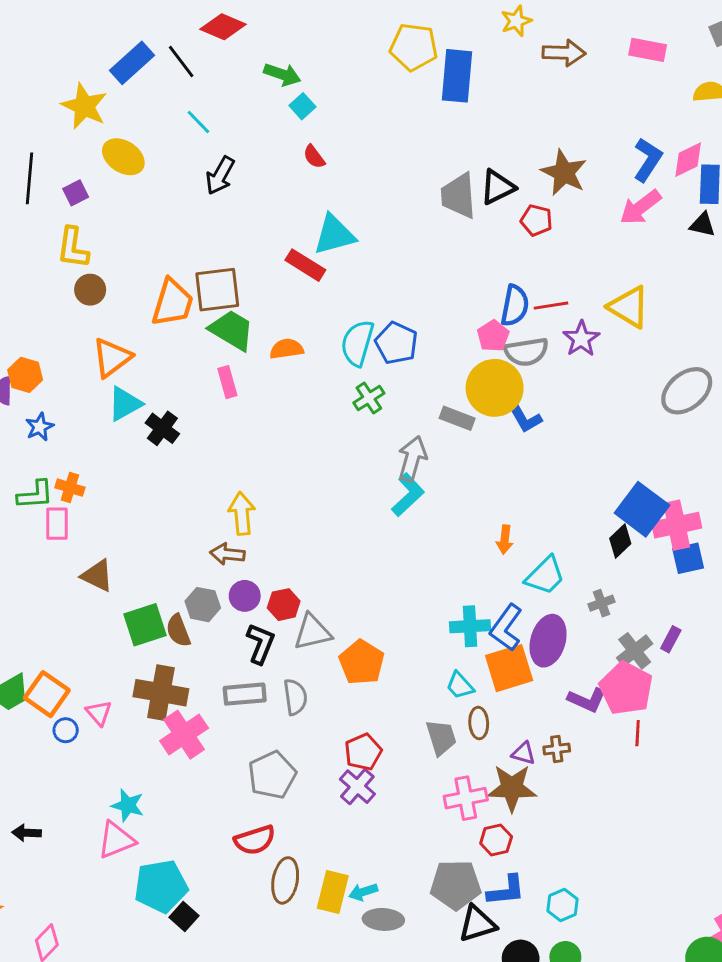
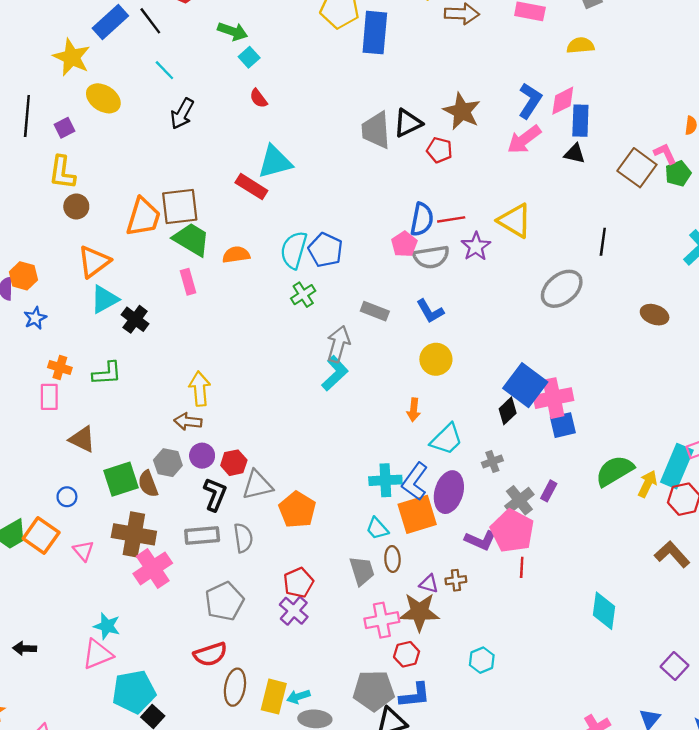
yellow circle: (495, 388) -> (436, 359), moved, size x0.7
green L-shape: (35, 495) -> (107, 373), moved
blue circle: (66, 730) -> (67, 497), moved
cyan hexagon: (562, 905) -> (482, 660), moved

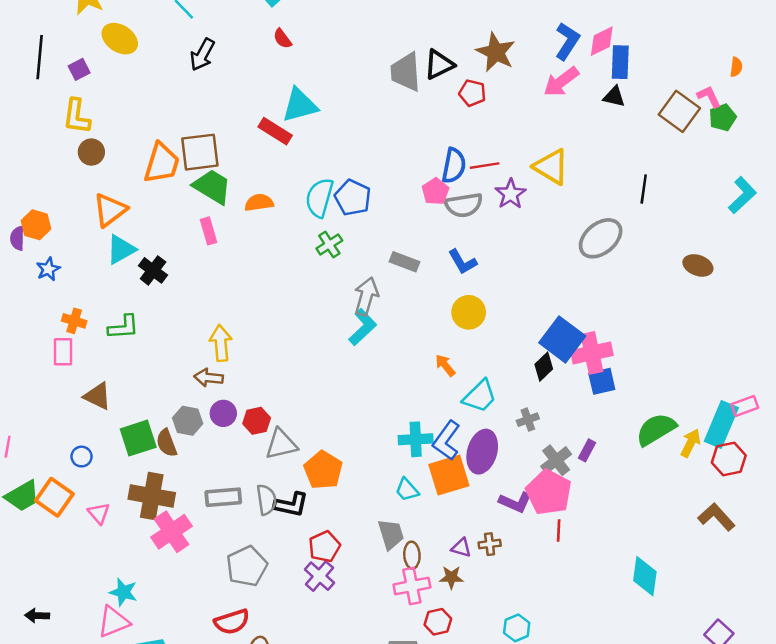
orange arrow: (414, 410) -> (445, 365), turned 135
black L-shape: (215, 494) -> (291, 505), moved, turned 80
brown ellipse: (392, 559) -> (412, 555), moved
brown star: (419, 612) -> (451, 577), size x0.6

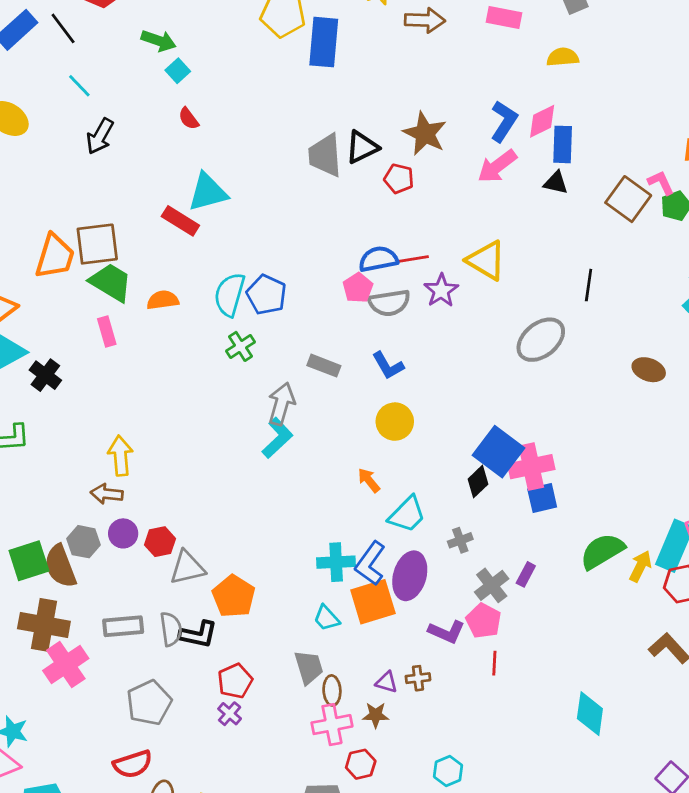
blue semicircle: (454, 166) -> (378, 259), turned -112
brown semicircle: (167, 443) -> (60, 566), size x1.4
pink pentagon: (549, 492) -> (483, 621), size x0.7
purple cross: (319, 576) -> (230, 714), size x0.7

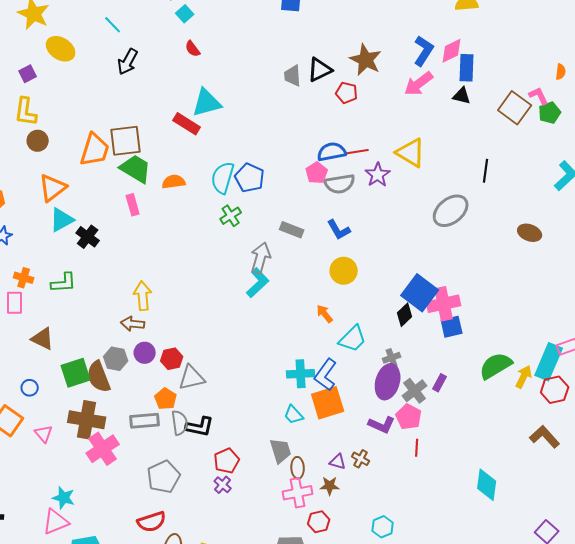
gray trapezoid: (325, 155) -> (293, 76), size x0.7
purple ellipse: (410, 576) -> (388, 382), moved
orange pentagon: (234, 596) -> (166, 399), moved, size x0.7
brown cross: (418, 678) -> (361, 459), turned 36

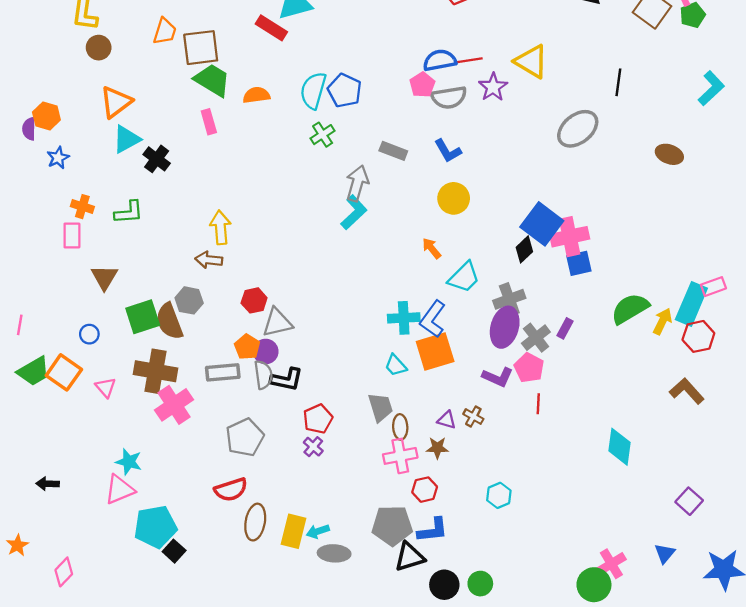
orange trapezoid: (95, 150) -> (165, 31), moved, size x0.7
brown triangle: (43, 339) -> (104, 277), turned 35
purple circle: (145, 353) -> (266, 352), moved
gray cross: (392, 358) -> (509, 299), size x1.5

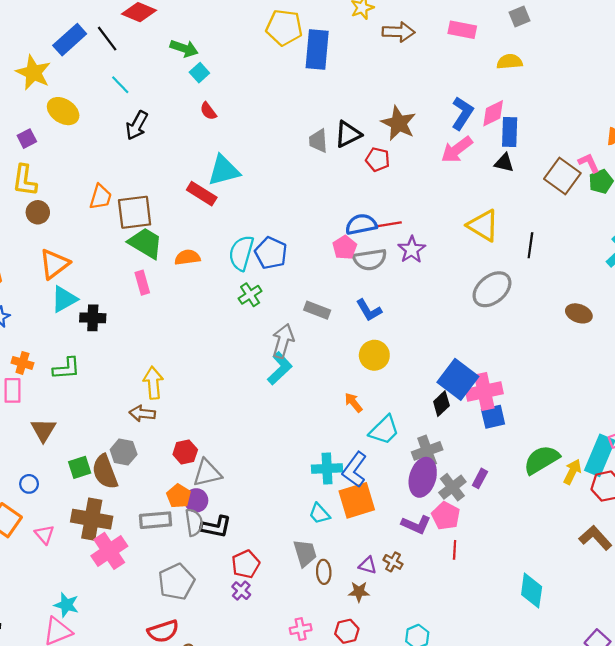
yellow triangle: (531, 61) -> (483, 225), moved
black cross: (157, 159) -> (93, 318), turned -35
green square: (143, 317) -> (80, 467), size x0.7
pink cross: (400, 456) -> (301, 629), moved, size x0.7

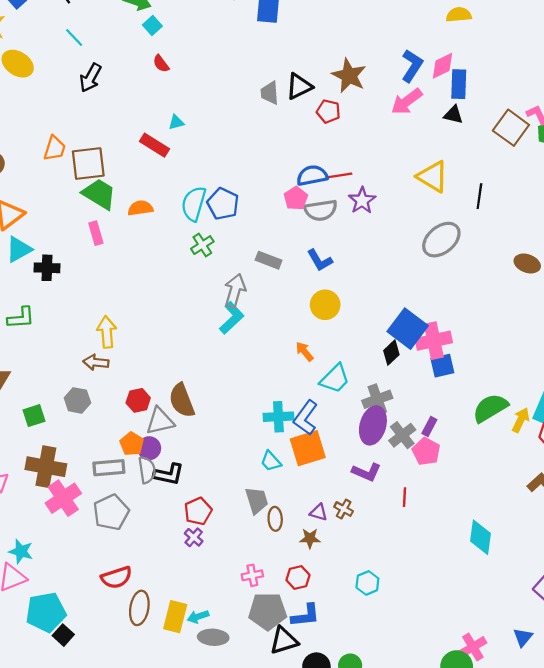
cyan triangle: (224, 170) -> (176, 122), size x0.5
brown semicircle: (105, 472) -> (182, 400), moved
pink pentagon: (446, 516) -> (426, 451), moved
gray pentagon: (176, 582) -> (111, 512), moved

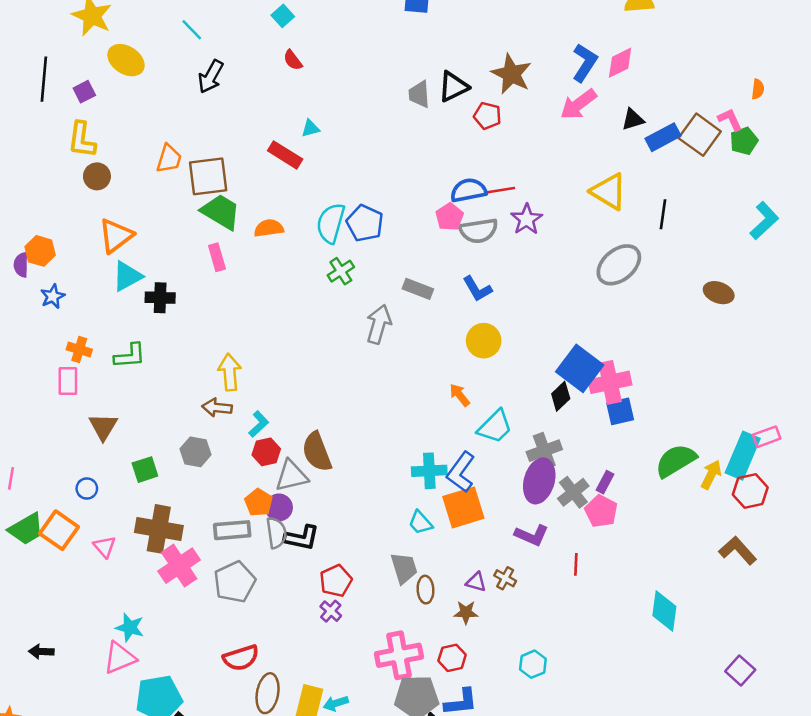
blue rectangle: (459, 84) -> (663, 137), moved, turned 60
black triangle: (453, 115) -> (633, 120), turned -30
cyan L-shape: (232, 318) -> (259, 424), moved, size x0.7
pink cross: (252, 575) -> (399, 655), size x1.8

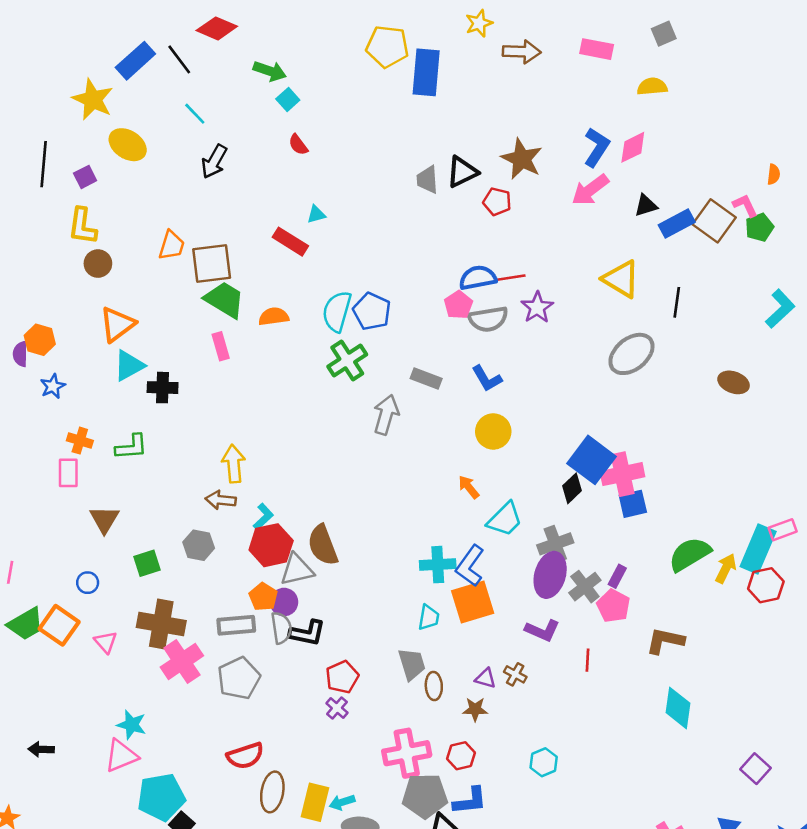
green cross: (341, 271) -> (347, 360), size x1.4
red hexagon: (266, 452) -> (271, 545), size x1.5
cyan trapezoid: (420, 523) -> (429, 618), turned -128
brown L-shape: (738, 550) -> (665, 641), moved, turned -36

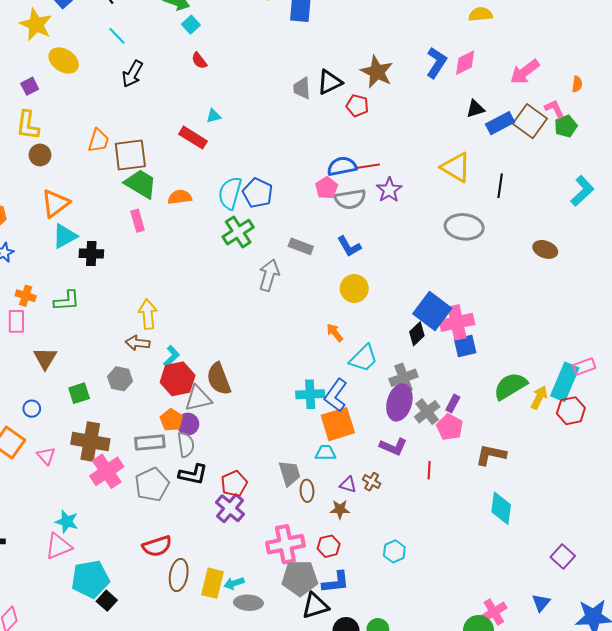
pink arrow: (590, 190) -> (525, 72), moved
gray ellipse: (631, 354) -> (464, 227), turned 45
cyan trapezoid: (429, 618) -> (325, 453), moved, turned -100
black L-shape: (307, 633) -> (193, 474), moved
purple cross: (337, 708) -> (230, 508), size x1.6

